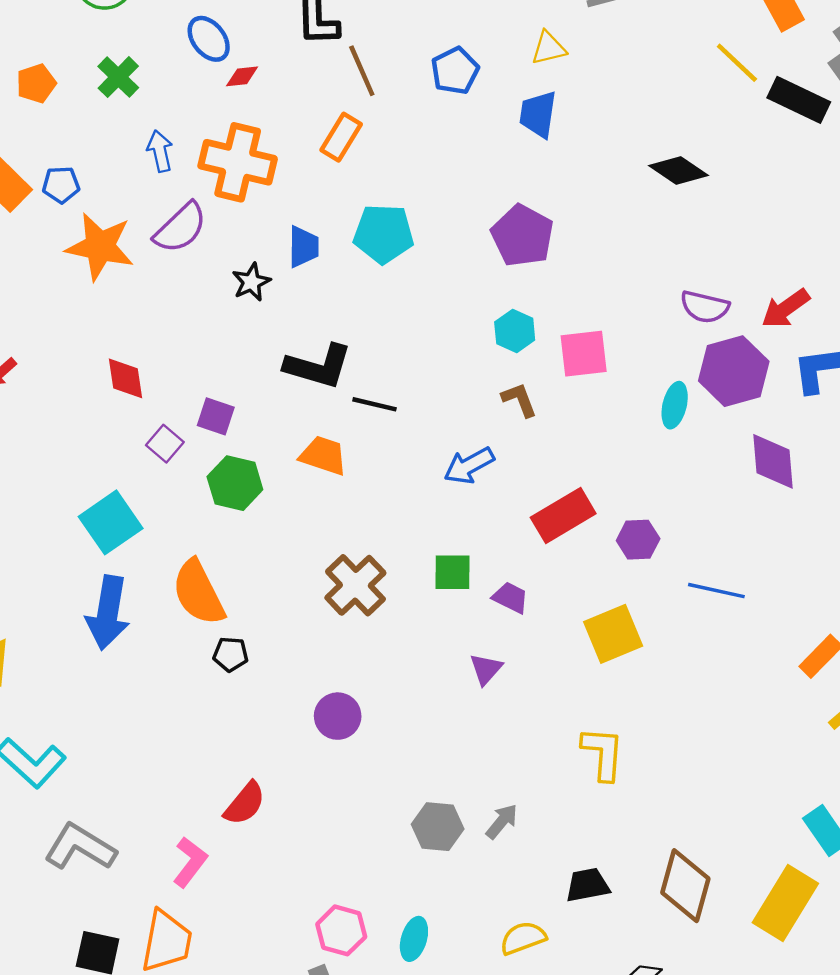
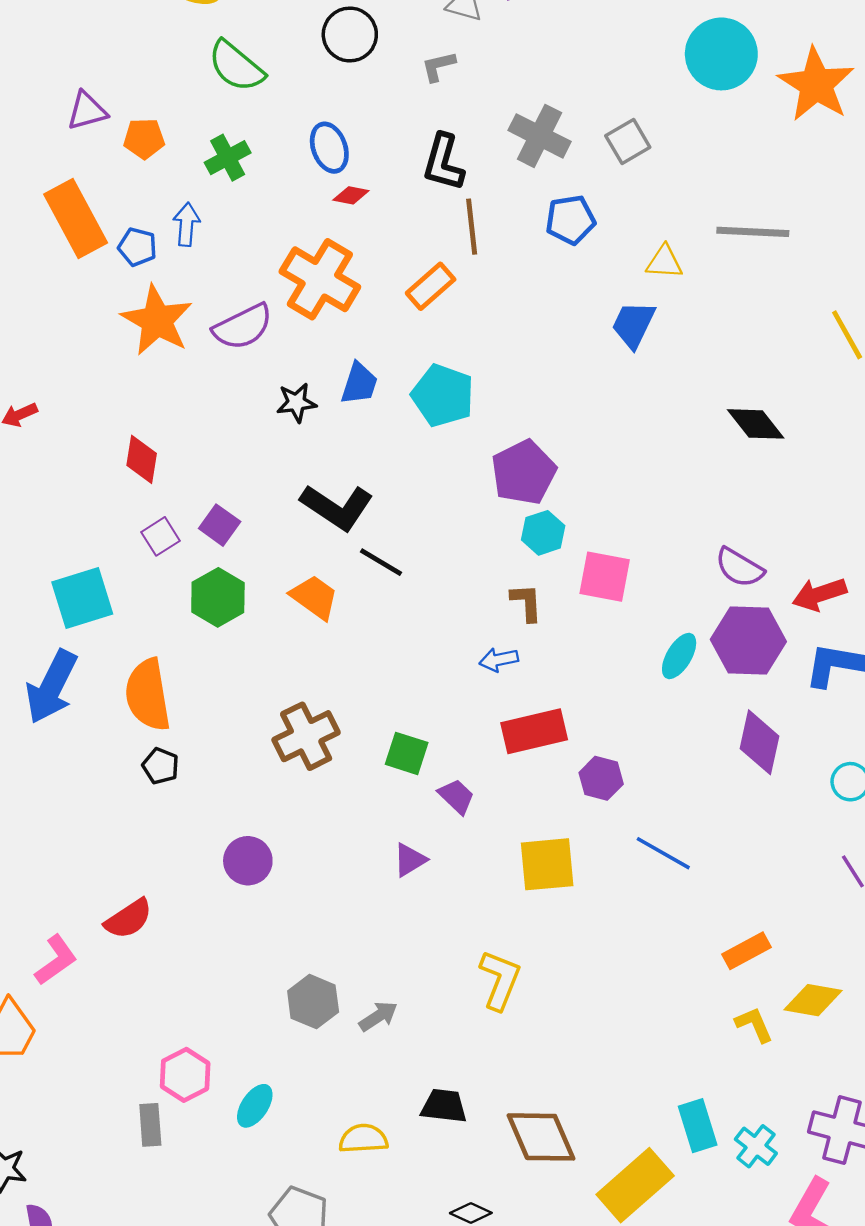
blue pentagon: (455, 71) -> (570, 220), moved
blue arrow: (160, 151) -> (186, 224), moved
purple pentagon: (522, 236) -> (524, 472), moved
blue arrow: (469, 466) -> (499, 660), moved, size x0.7
brown diamond: (685, 886) -> (541, 1137), turned -56

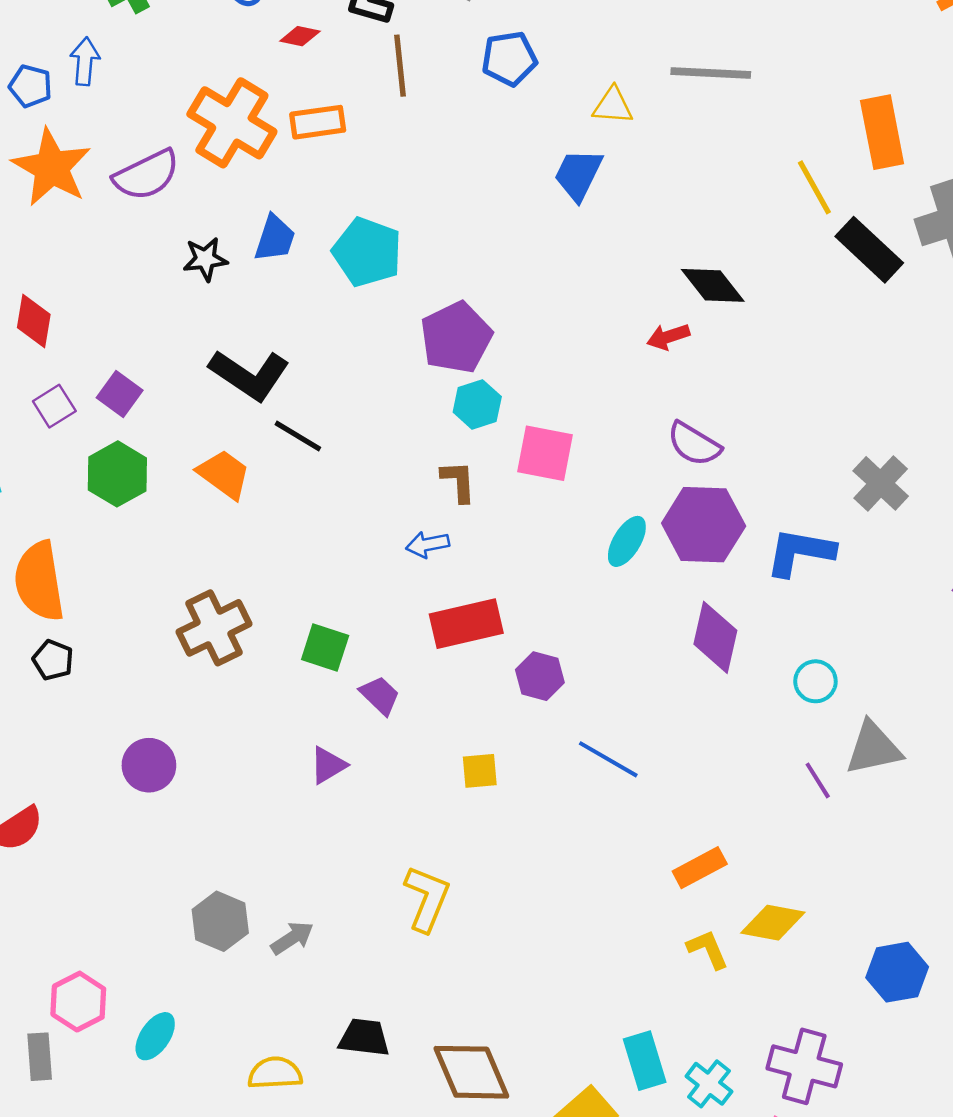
red diamond: (351, 195) -> (300, 36), moved
orange rectangle: (431, 286) -> (318, 122), moved, turned 33
red arrow: (819, 594) -> (668, 337), moved, size x0.7
yellow square: (547, 864) -> (480, 771), size x0.6

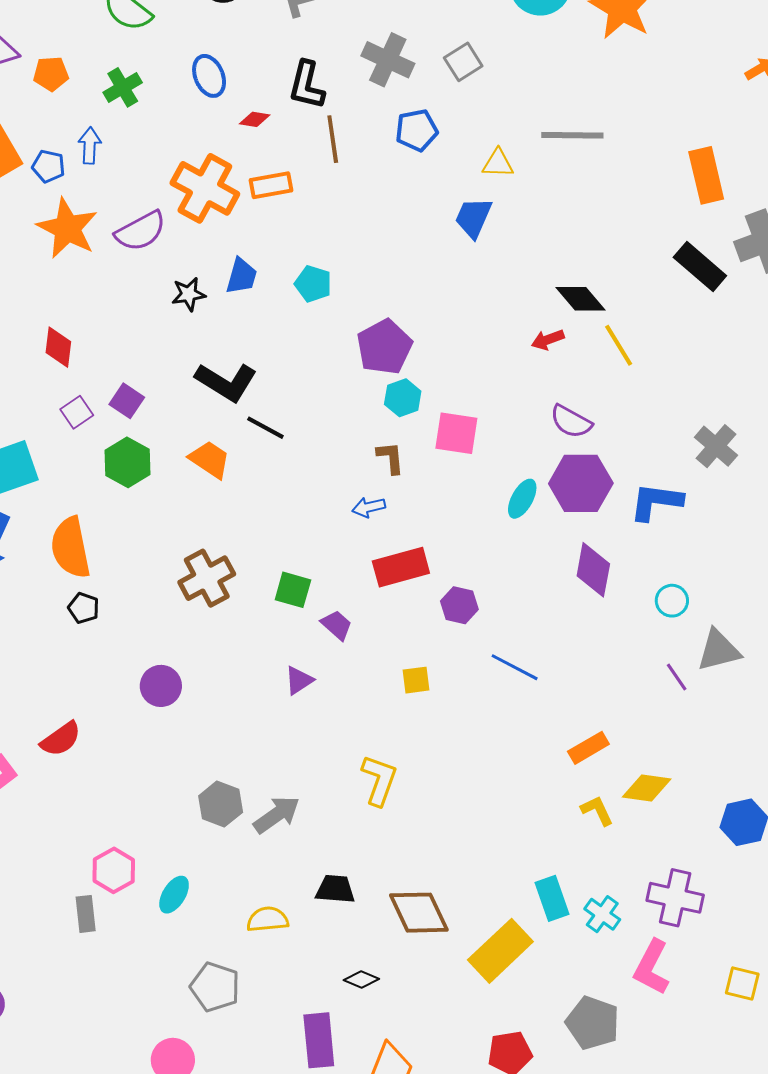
yellow line: (814, 187) -> (619, 345), moved
cyan pentagon: (367, 252) -> (313, 284), size x0.7
gray arrow: (292, 938) -> (277, 815), size x1.4

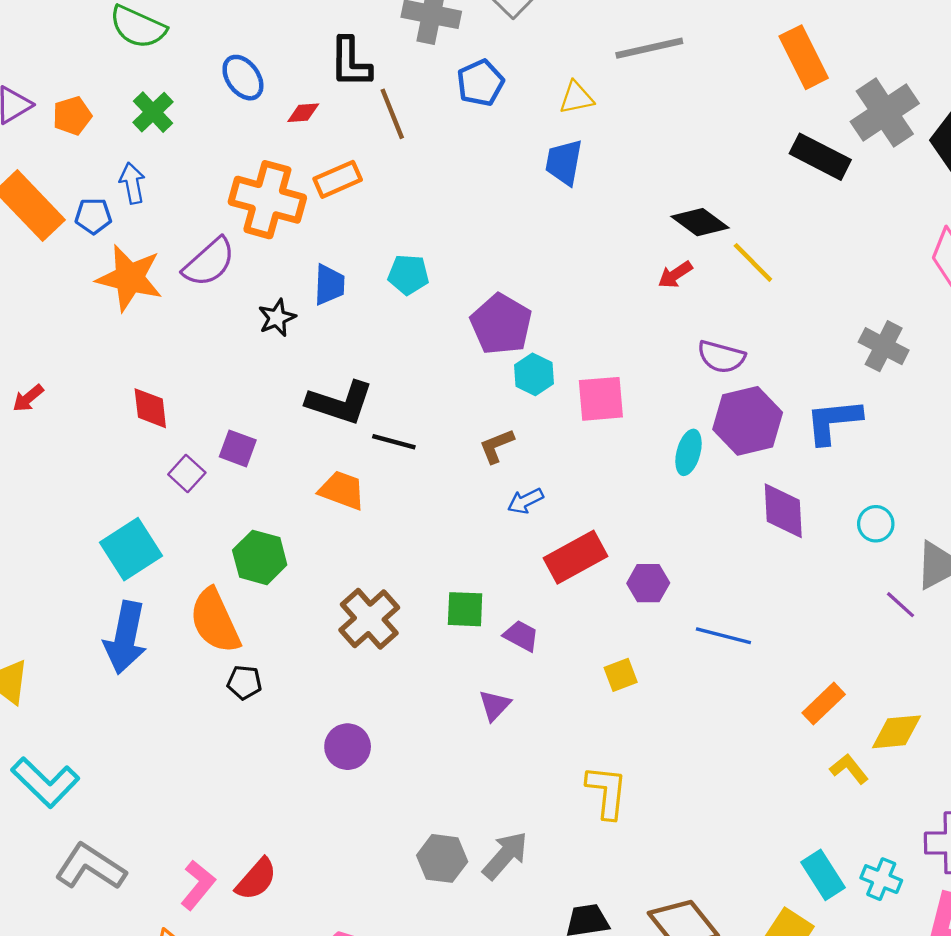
brown L-shape: (391, 458) -> (497, 446), moved, turned -93
green hexagon: (128, 462) -> (260, 557), moved
red semicircle: (61, 739) -> (256, 879), moved

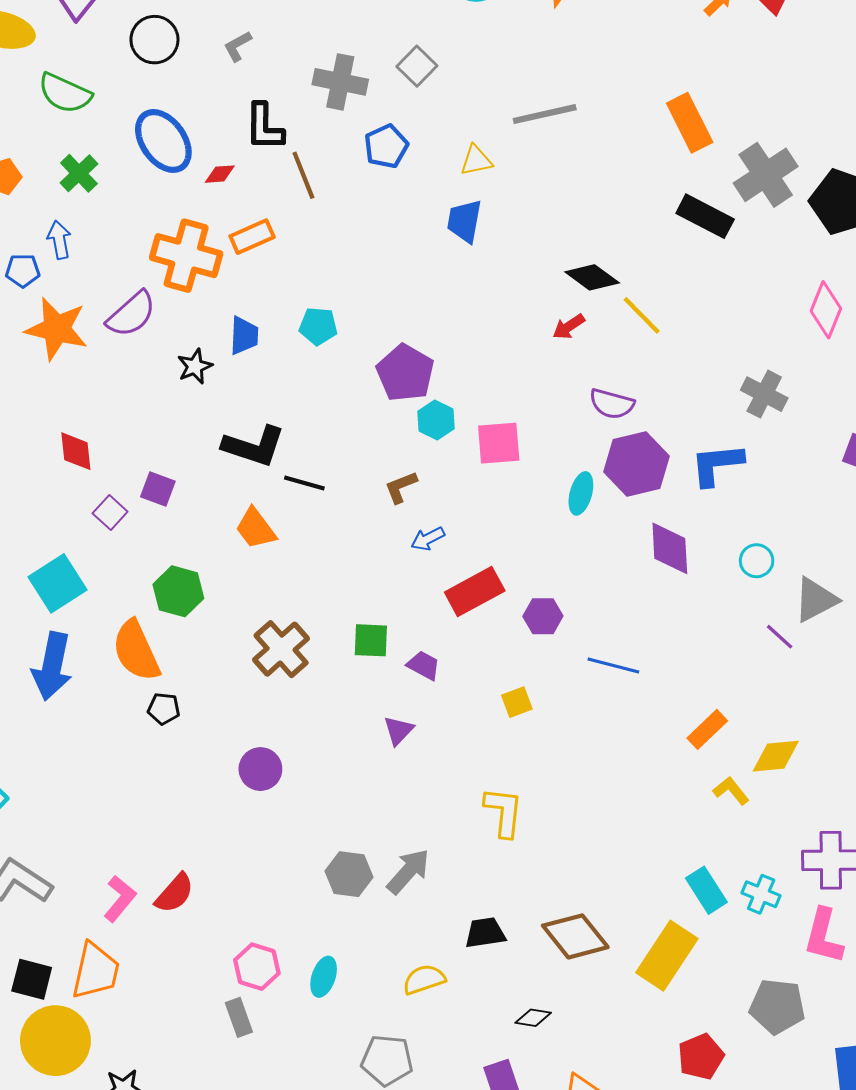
blue ellipse: (243, 78) -> (163, 141), size x1.5
orange trapezoid: (342, 490) -> (256, 528), turned -147

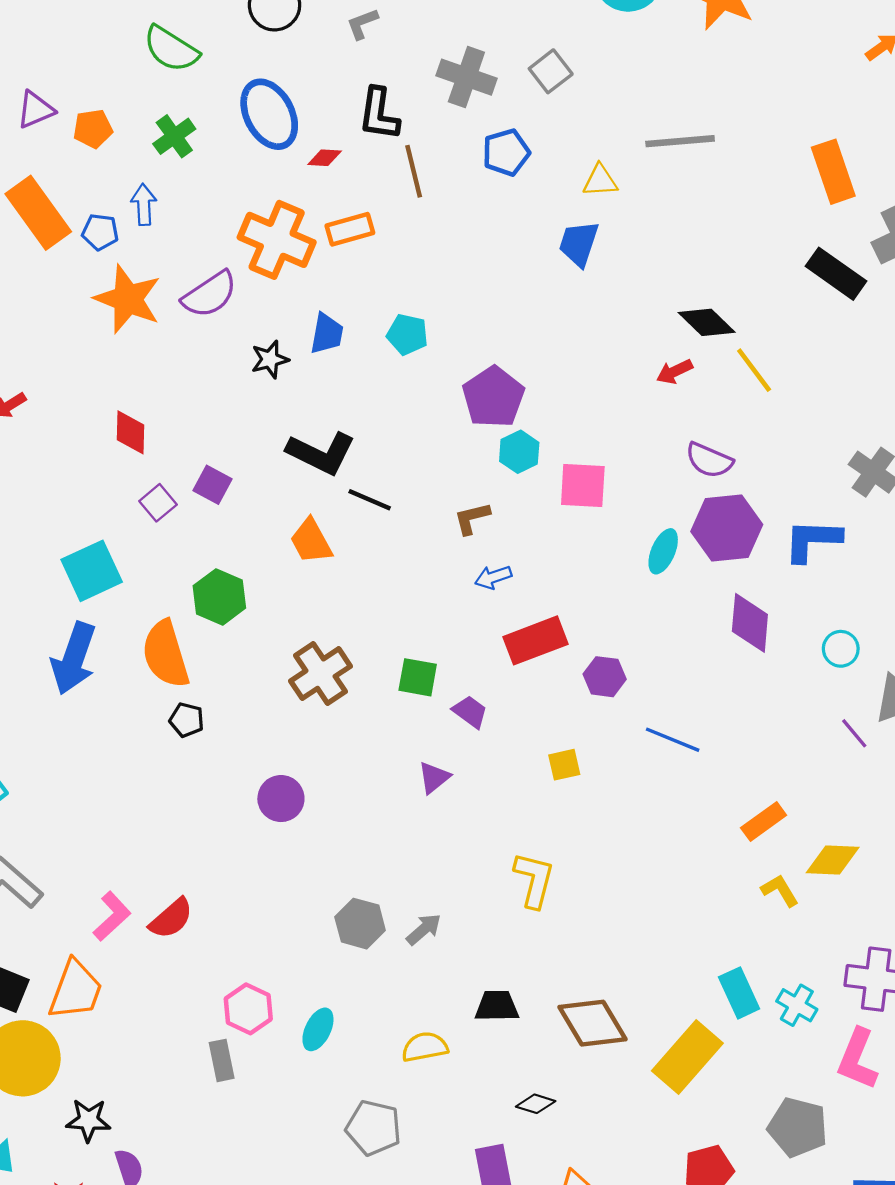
gray arrow: (408, 871) -> (424, 929), size x0.7

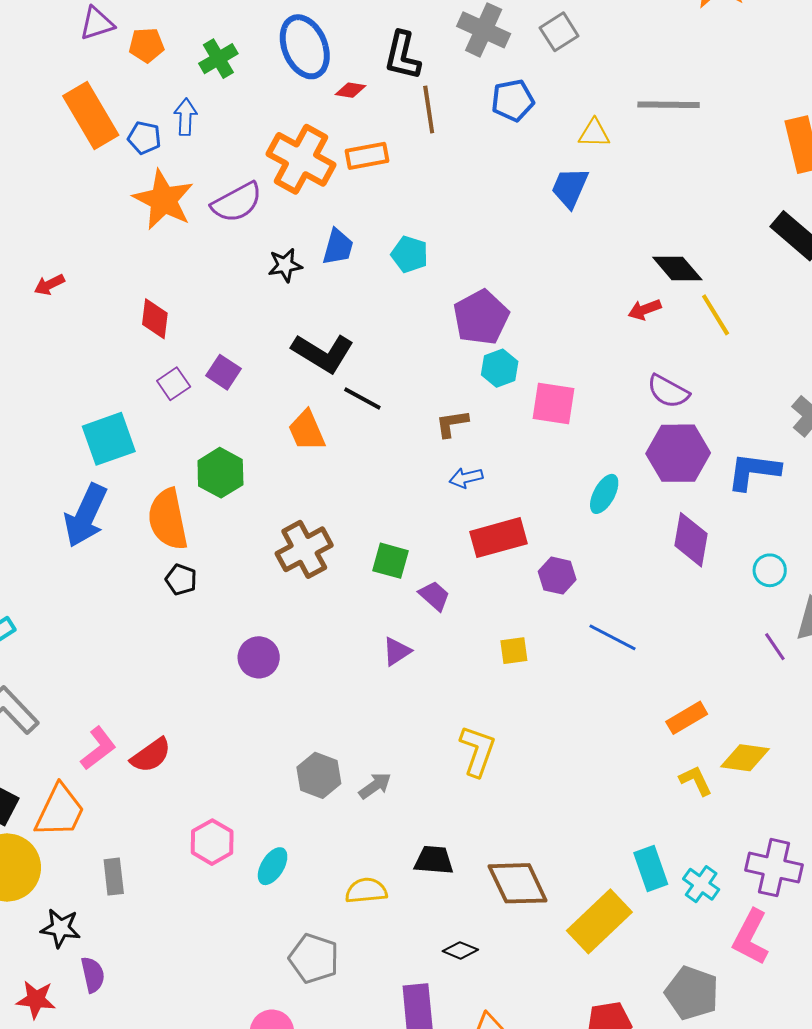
cyan ellipse: (663, 551) -> (604, 494), moved
gray rectangle: (222, 1060) -> (114, 877), moved

